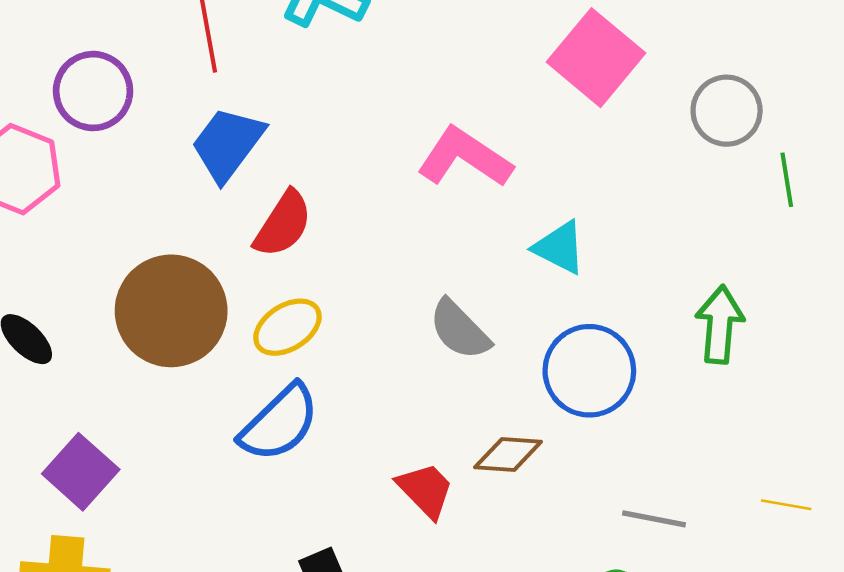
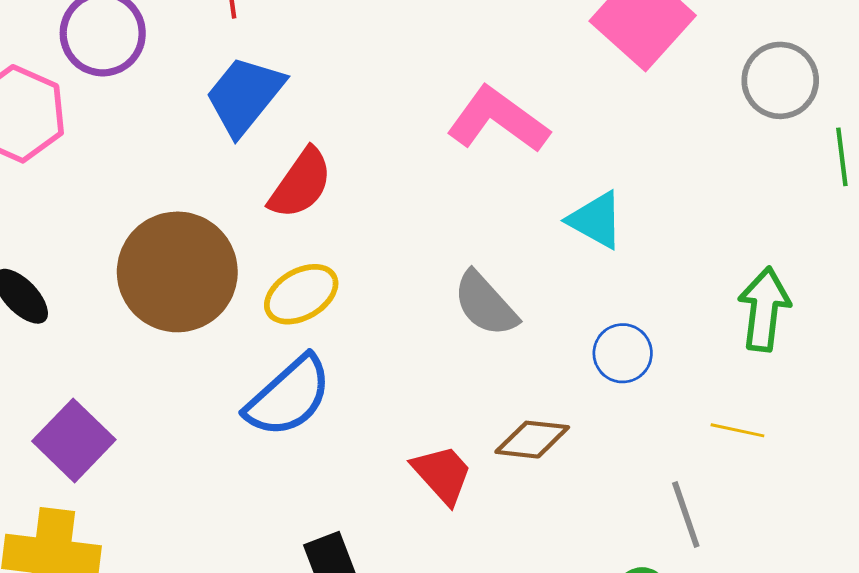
blue circle: (589, 371) -> (623, 353), size x0.6
yellow line: (786, 505) -> (737, 430), moved
gray line: (654, 519) -> (686, 515), turned 58

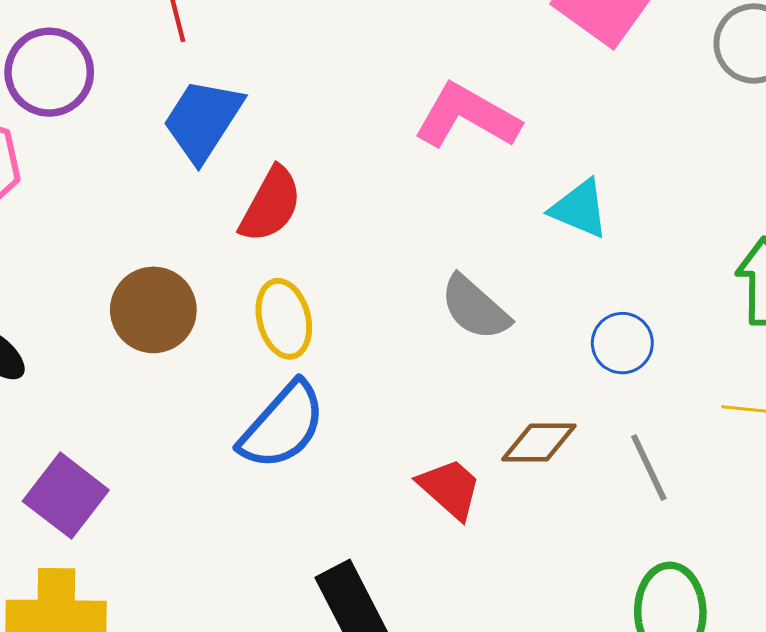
brown circle: (177, 272) -> (153, 310), size x0.7
yellow ellipse: (301, 294) -> (284, 319), turned -68
gray line: (686, 515) -> (649, 468), moved

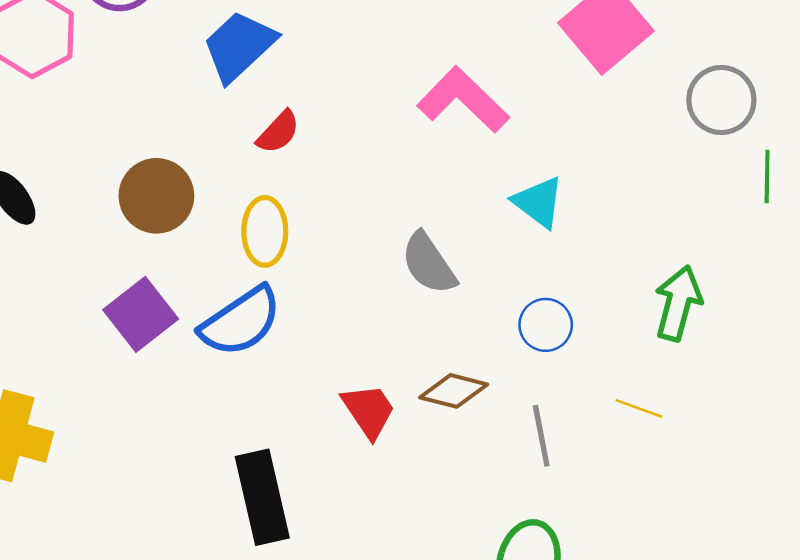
red semicircle: (271, 205) -> (278, 132), size x0.7
purple square: (66, 496) -> (141, 314), moved

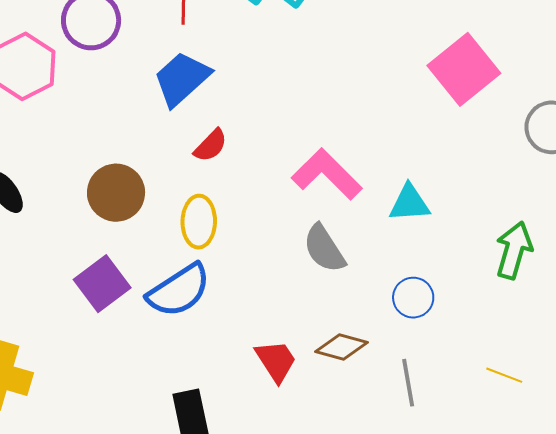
pink L-shape: (463, 100) -> (327, 174), moved
cyan triangle: (538, 202) -> (409, 203), turned -42
green arrow: (678, 303) -> (514, 250), moved
yellow line: (639, 408) -> (504, 375), moved

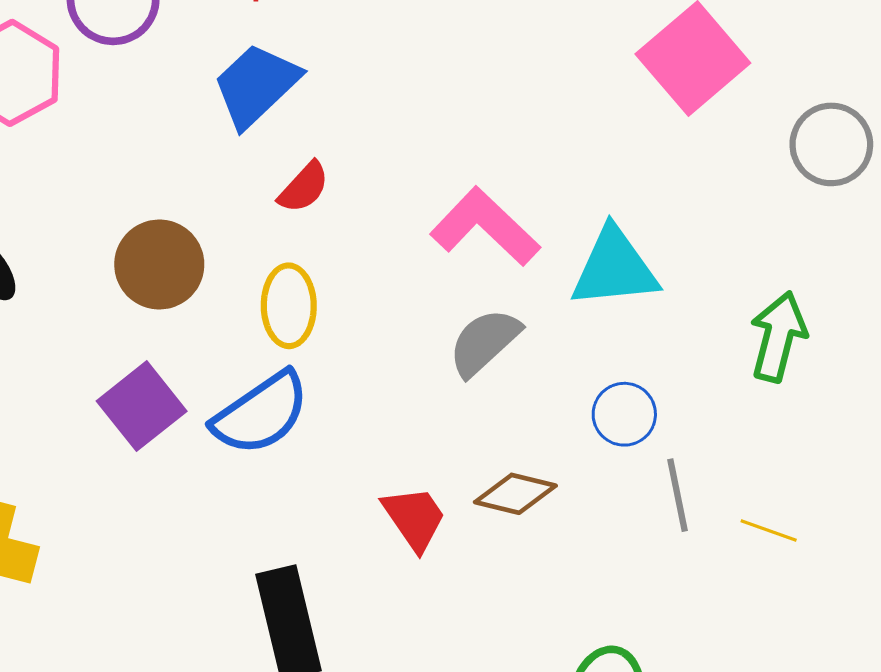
cyan triangle: (409, 203) -> (614, 268), size x1.4
gray semicircle: (324, 249) -> (484, 342), turned 82
gray line: (408, 383) -> (677, 495), moved

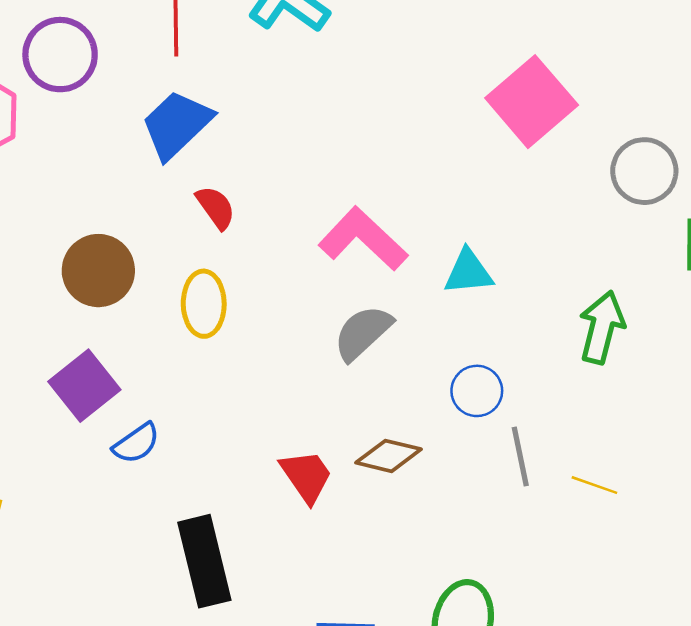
red semicircle: (304, 187) -> (216, 207), turned -78
cyan triangle: (614, 268) -> (468, 272), size x0.7
blue semicircle: (261, 413) -> (136, 443), moved, size x0.6

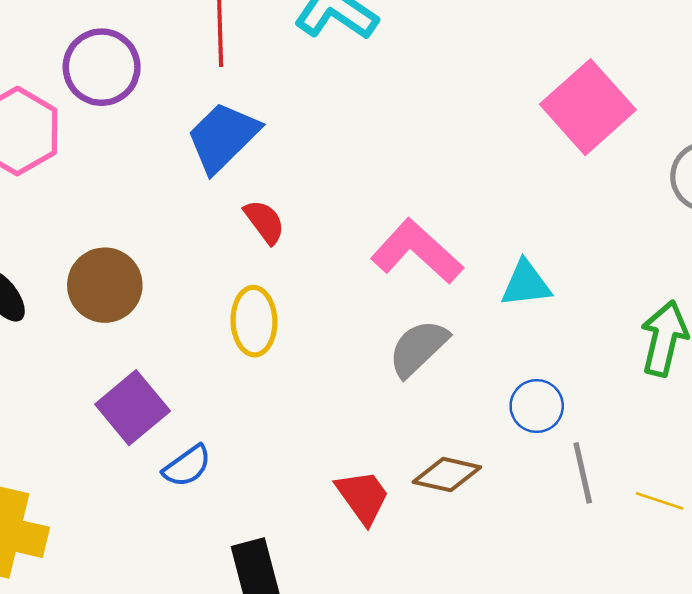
brown circle: (98, 271) -> (105, 285), moved

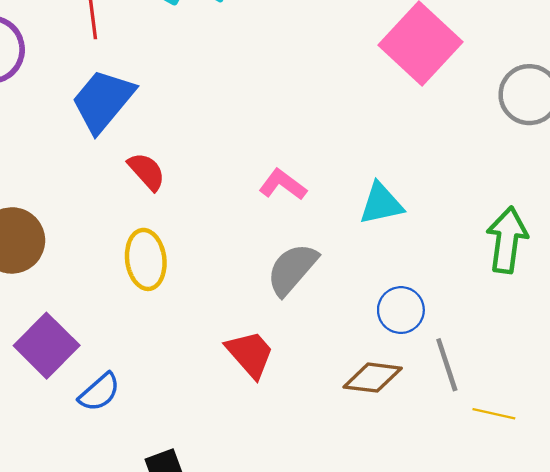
pink L-shape: (417, 252) -> (283, 185), size x0.6
brown diamond: (447, 475) -> (373, 378), moved
red trapezoid: (363, 497) -> (250, 354), moved
yellow line: (660, 501) -> (494, 414), moved

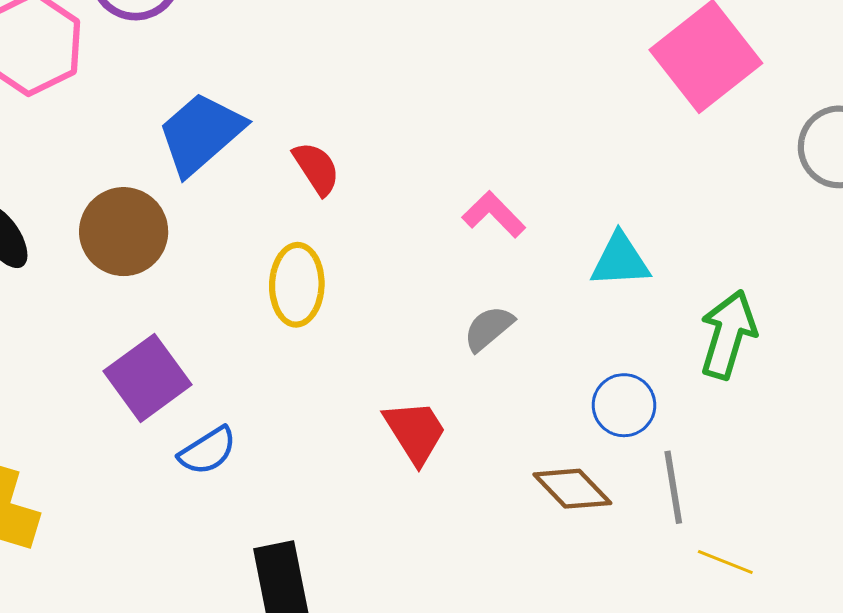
blue trapezoid: (103, 101) -> (201, 133), moved
green arrow: (507, 240) -> (728, 334), moved
gray semicircle: (292, 269) -> (489, 328), size x0.7
brown diamond: (373, 378) -> (572, 489), turned 30

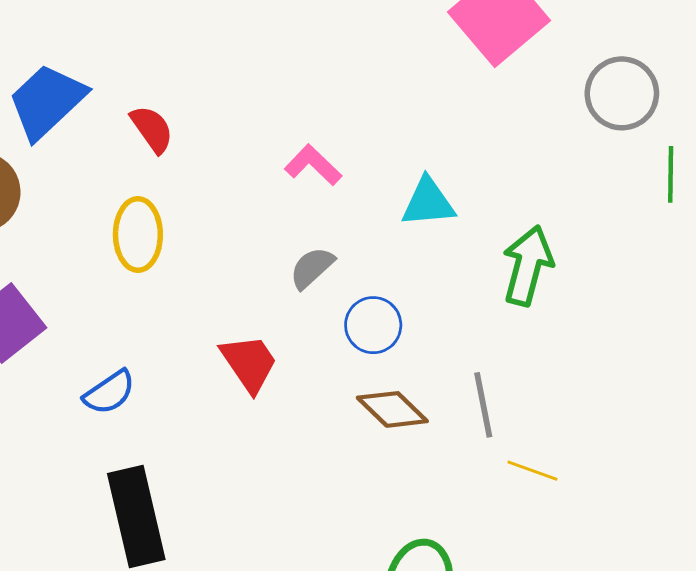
blue circle: (624, 405) -> (373, 325), moved
blue semicircle: (208, 451) -> (109, 392), moved

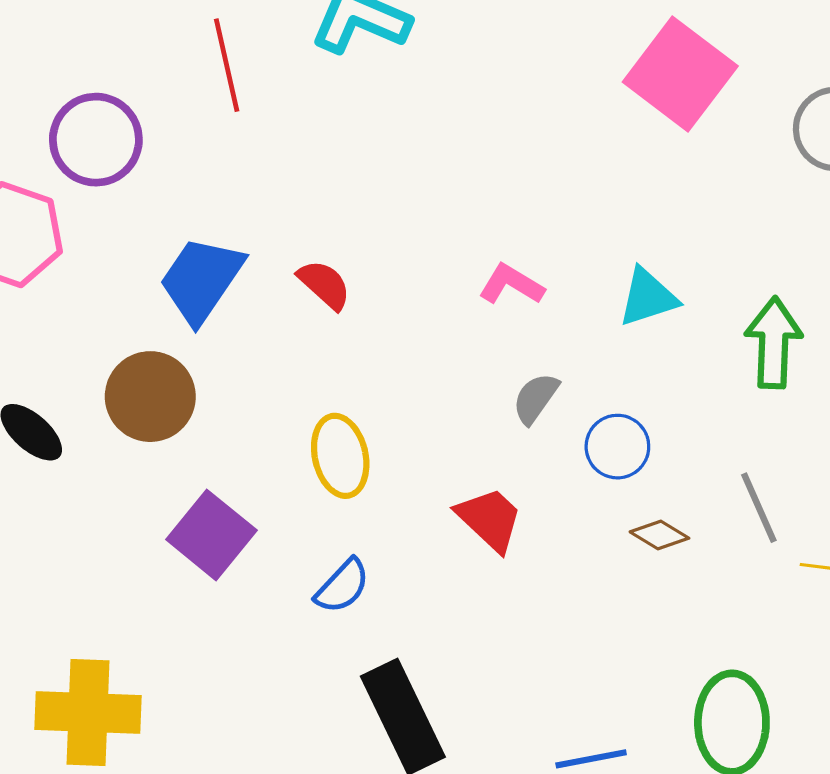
yellow ellipse: (138, 234) -> (340, 456), moved
brown diamond: (392, 409) -> (659, 535), size x0.7

